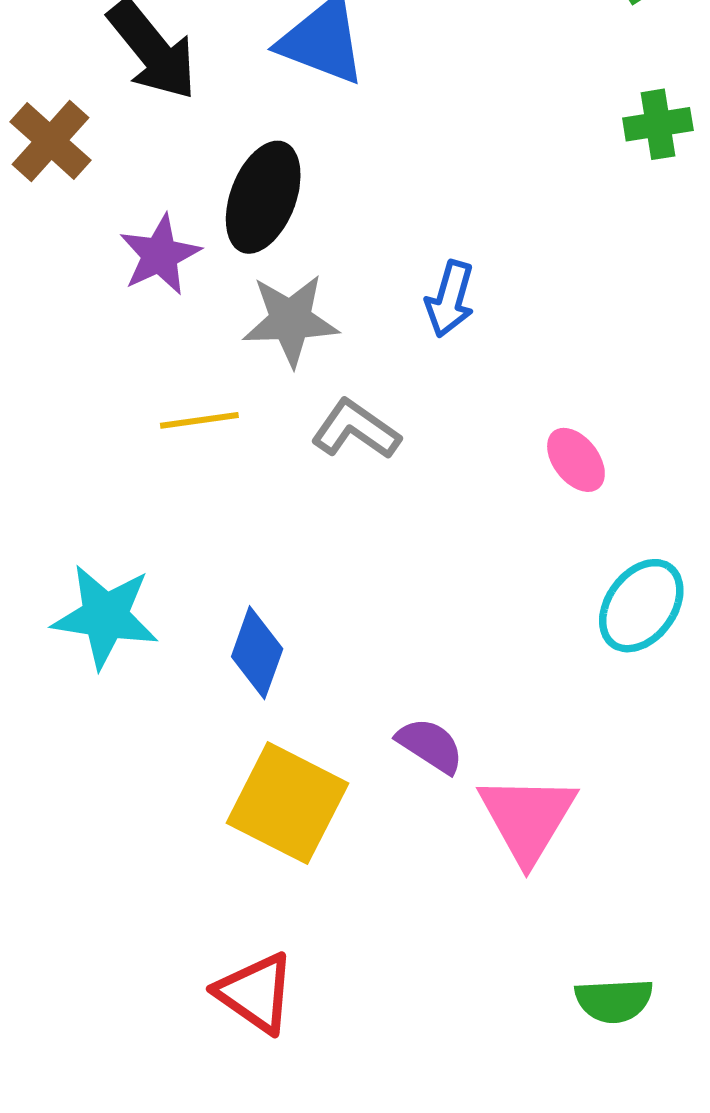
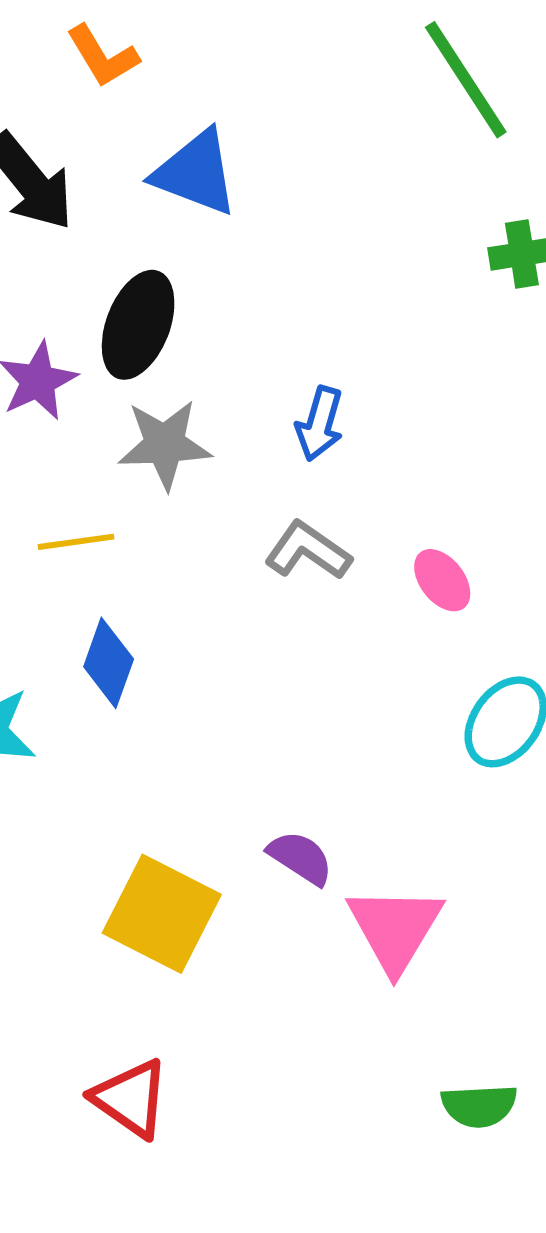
gray L-shape: (356, 430) -> (308, 551), moved
blue diamond: (257, 653) -> (109, 663), moved

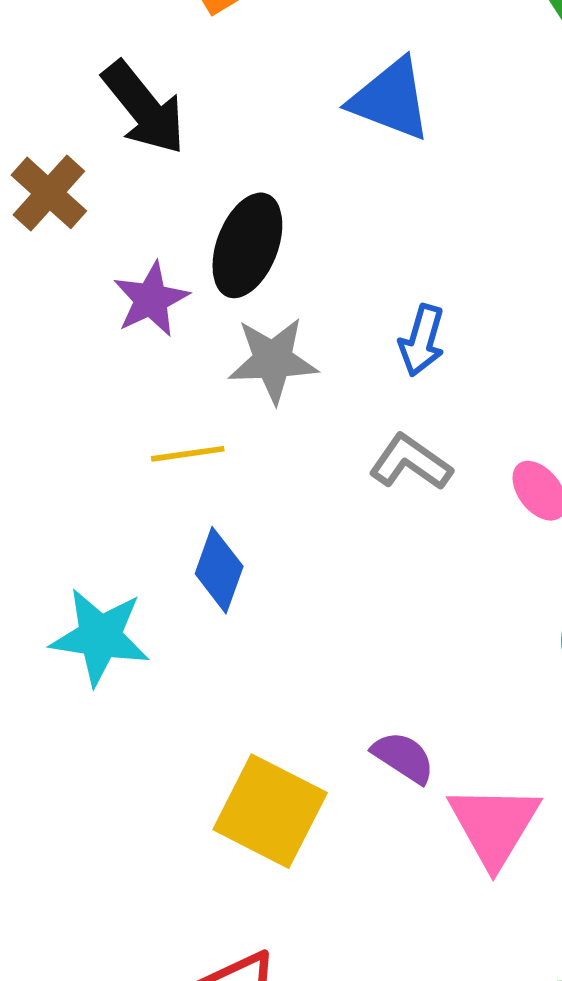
blue triangle: (196, 173) -> (391, 99), moved

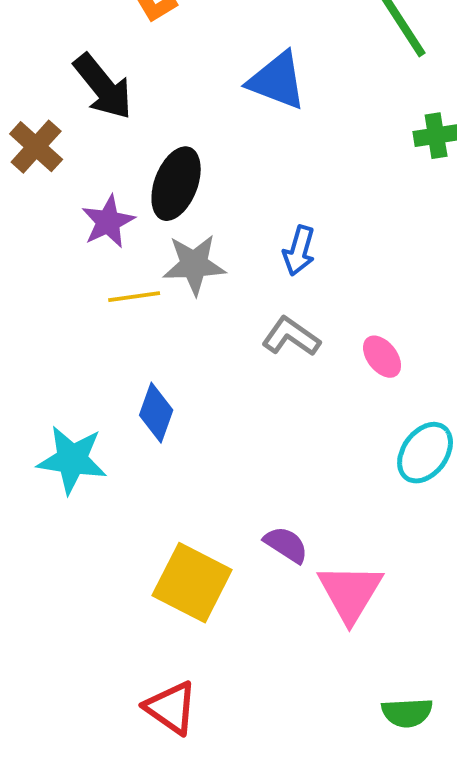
yellow line: (188, 454) -> (134, 297), moved

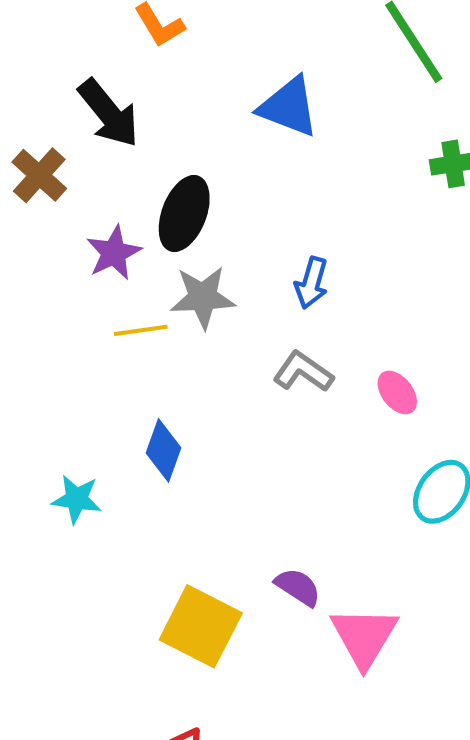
cyan star: (72, 460) -> (77, 499), size x0.7

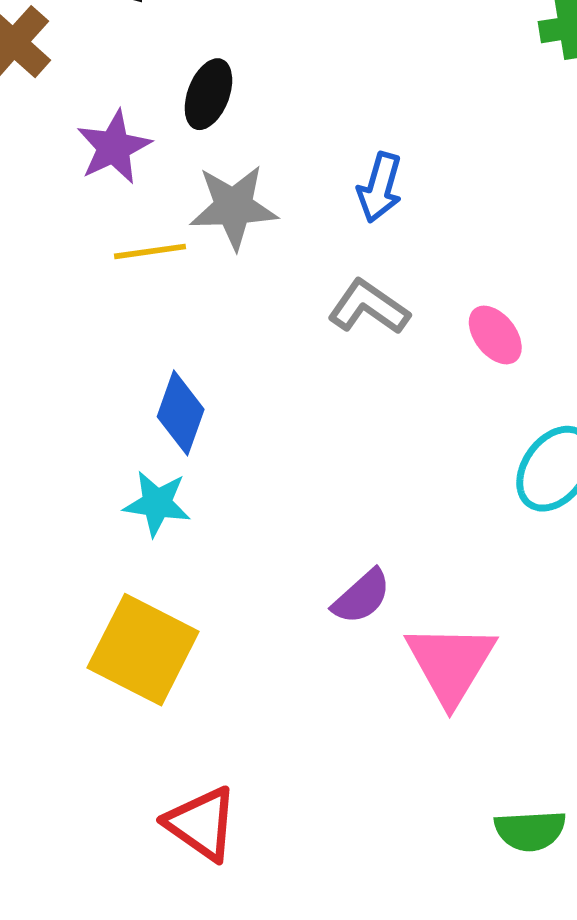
black ellipse: (184, 214) -> (208, 94), size x0.7
cyan star: (77, 499) -> (157, 503), moved
purple semicircle: (298, 587) -> (362, 597), turned 105
yellow square: (201, 626) -> (143, 650), moved

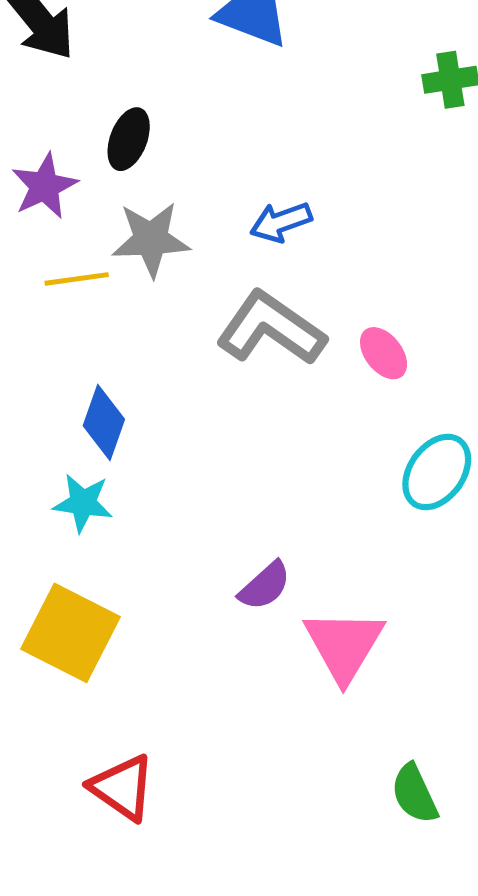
blue arrow: (380, 187) -> (281, 222), turned 54
gray L-shape: (369, 307) -> (271, 328), size x1.5
green semicircle: (530, 831) -> (414, 794), turned 68

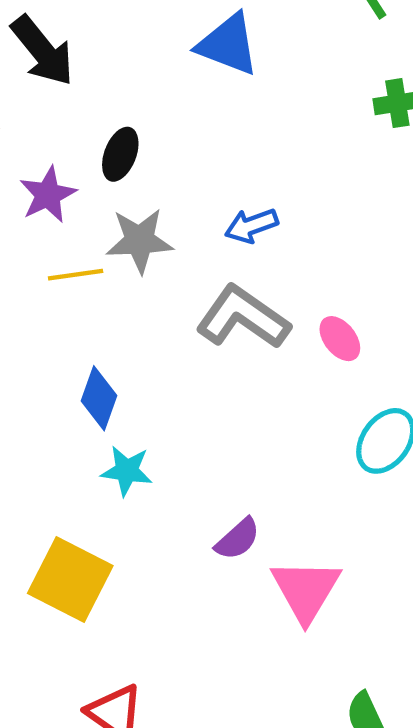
cyan star: (83, 503) -> (127, 471), moved

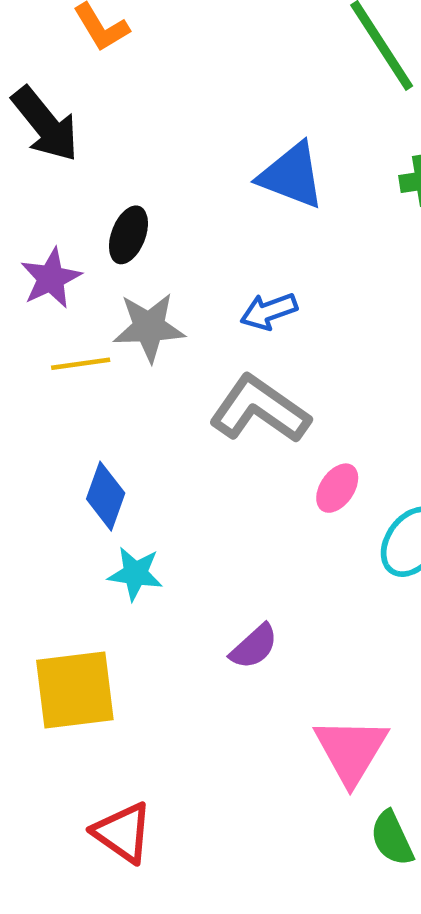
blue triangle: (228, 44) -> (292, 176), moved
pink ellipse: (340, 339) -> (337, 488), moved, turned 72
yellow square: (70, 579) -> (75, 690), turned -34
pink triangle: (306, 590) -> (351, 750), moved

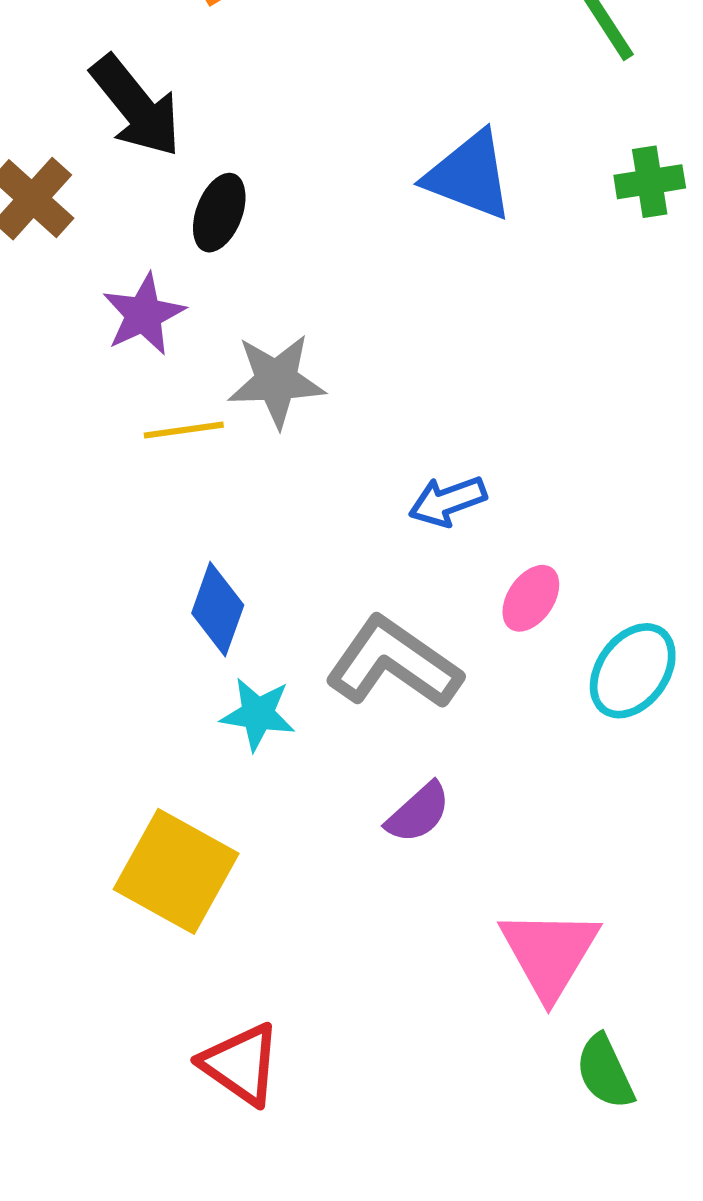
black ellipse: (128, 235) -> (219, 213), moved
blue arrow: (269, 311) -> (448, 501), moved
gray L-shape: (260, 409) -> (394, 663), moved
yellow square: (75, 690) -> (176, 871), turned 36

